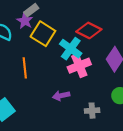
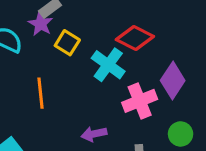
yellow square: (43, 34) -> (67, 43), size x0.7
pink cross: (79, 66) -> (140, 101), moved

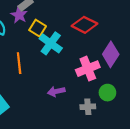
cyan cross: (108, 65) -> (51, 43), moved
green circle: (181, 134) -> (107, 93), moved

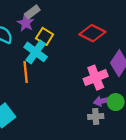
cyan cross: (51, 43) -> (36, 52), moved
purple arrow: (56, 91) -> (102, 101), moved

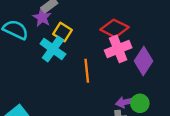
orange line: (26, 72) -> (87, 71), moved
pink cross: (96, 78) -> (118, 49), moved

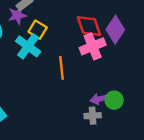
purple star: (42, 18) -> (17, 15), turned 30
red diamond: (114, 28) -> (89, 26), turned 44
purple diamond: (143, 61) -> (115, 30), moved

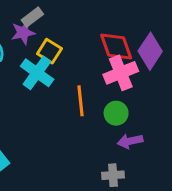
green circle: (114, 100) -> (116, 113), moved
gray cross: (93, 116) -> (113, 175), moved

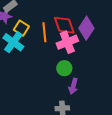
orange line: (80, 101) -> (44, 32), moved
purple arrow: (130, 141) -> (73, 86), turned -63

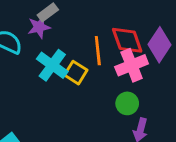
yellow square: (21, 28) -> (76, 73), moved

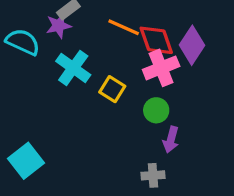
orange line: (98, 51) -> (124, 27), moved, turned -60
yellow square: (76, 73) -> (112, 89), moved

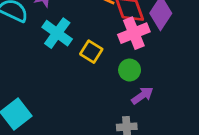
purple arrow: (171, 140) -> (142, 96), turned -140

